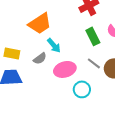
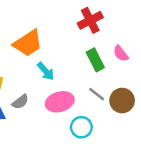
gray semicircle: (40, 58) -> (20, 102), moved

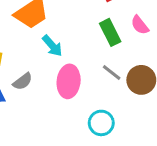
pink ellipse: (60, 102) -> (69, 81), turned -68
cyan circle: (81, 127) -> (101, 123), moved

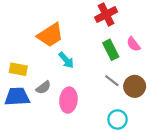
pink ellipse: (69, 81) -> (68, 100), moved
cyan circle: (101, 123) -> (118, 119), moved

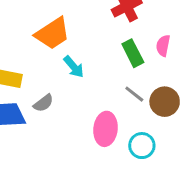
pink semicircle: (133, 44) -> (163, 46), turned 49
pink ellipse: (68, 100) -> (106, 129), moved

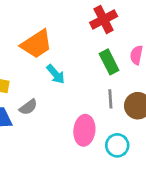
gray line: (134, 94) -> (110, 99), turned 48

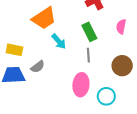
green rectangle: (109, 62) -> (89, 32), moved
gray line: (110, 99) -> (88, 55), moved

